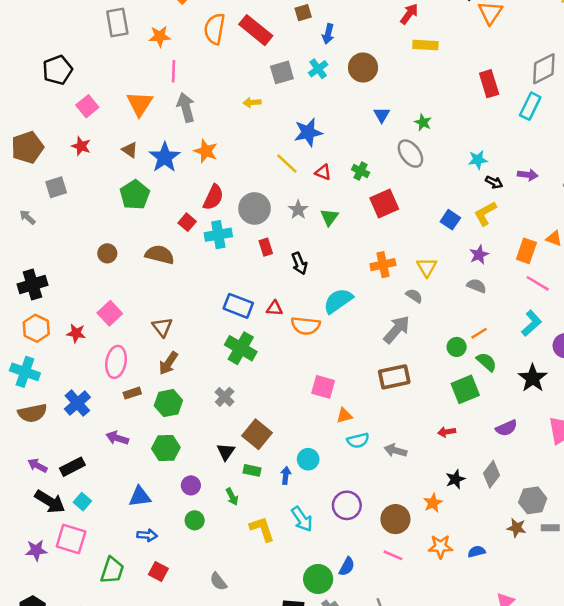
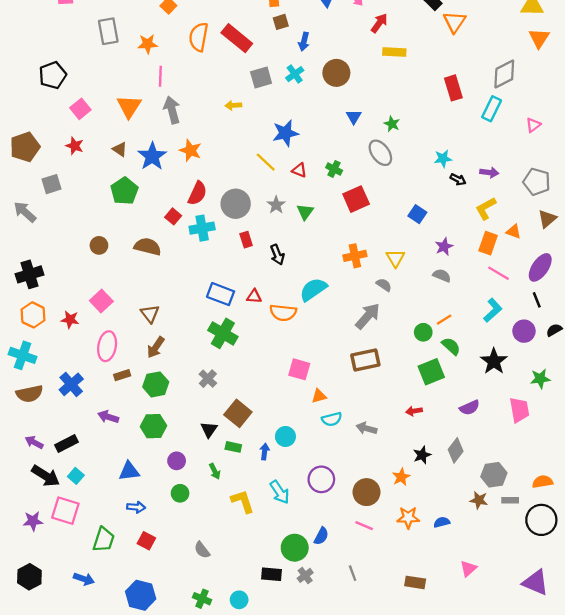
yellow L-shape: (485, 213) -> (486, 208), moved
gray arrow: (27, 217) -> (25, 212), size x1.5

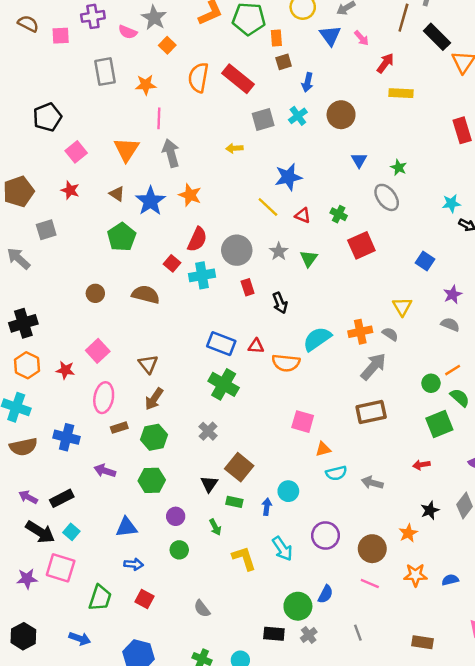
orange cross: (355, 256) -> (360, 332), moved
blue cross: (71, 384) -> (67, 437), turned -35

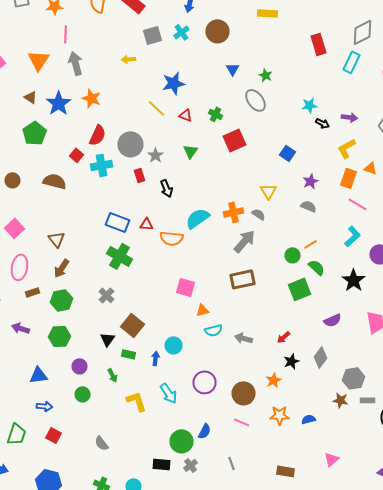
gray star: (279, 251) -> (156, 155), moved
red arrow: (421, 465) -> (284, 337), moved, turned -32

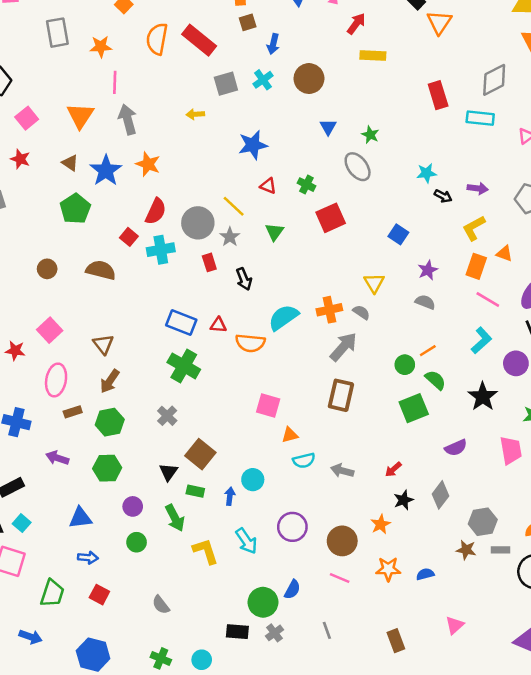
cyan rectangle: (352, 62) -> (480, 118), turned 70
yellow line: (156, 108) -> (234, 206), moved
brown rectangle: (242, 279) -> (341, 395), turned -65
green arrow: (112, 375) -> (175, 518), size x1.5
brown rectangle: (286, 471) -> (396, 641), turned 60

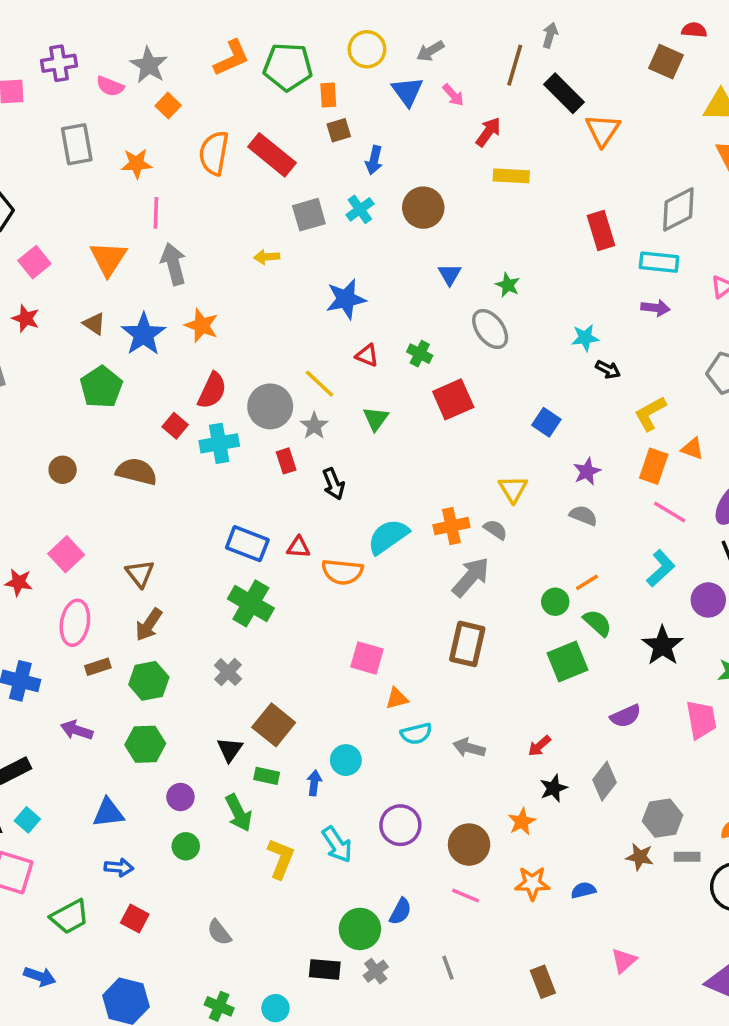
purple arrow: (478, 188) -> (656, 308), moved
yellow L-shape: (206, 551) -> (281, 859), turned 40
green trapezoid: (52, 593) -> (70, 917), turned 44

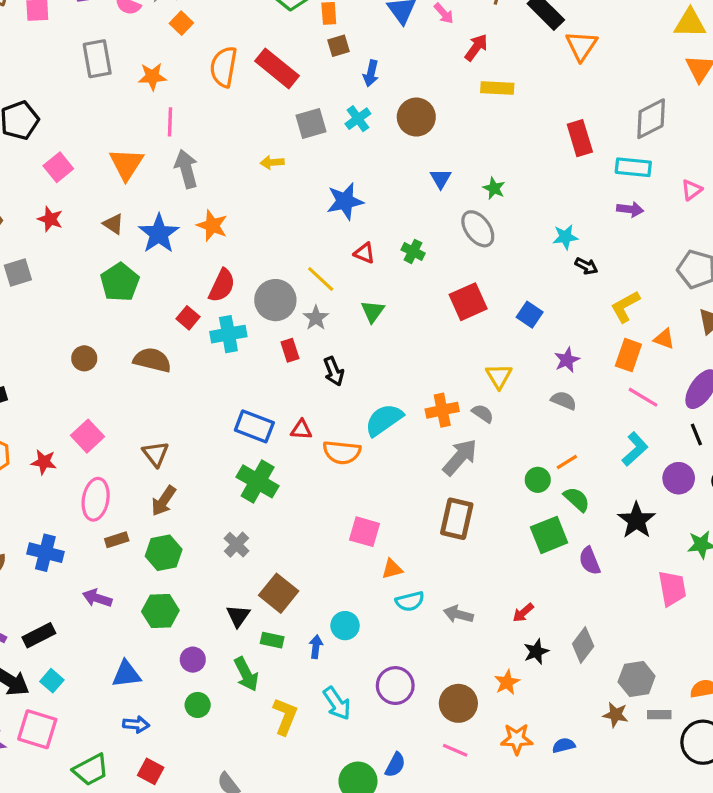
red square: (453, 399) -> (468, 302), moved
purple semicircle: (626, 716) -> (590, 561), moved, turned 92

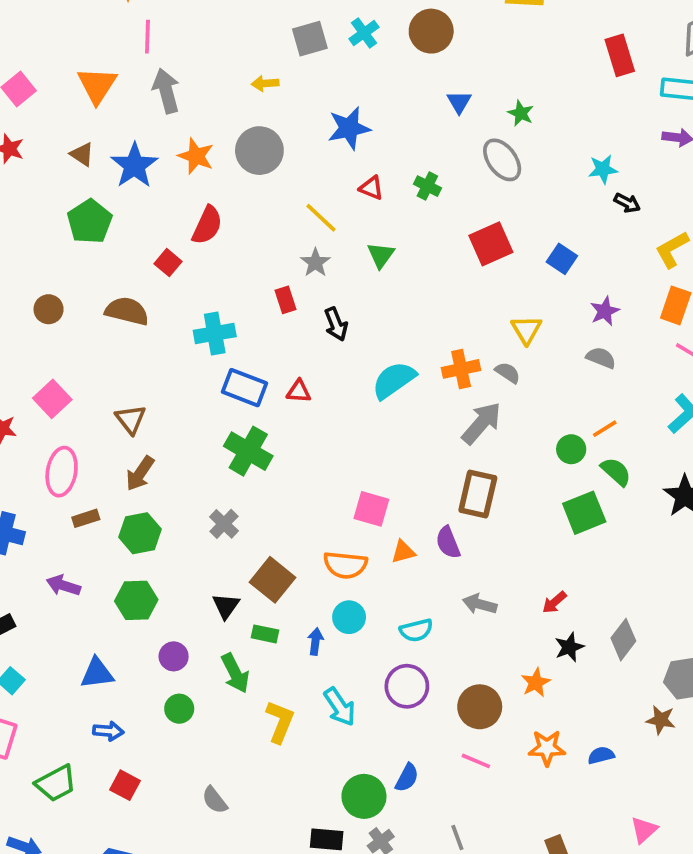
gray circle: (275, 300) -> (259, 151), moved
cyan cross: (228, 334) -> (215, 333), moved
orange semicircle: (342, 452) -> (345, 565), moved
purple semicircle: (590, 561) -> (448, 543), moved
cyan semicircle: (410, 601) -> (416, 630), moved

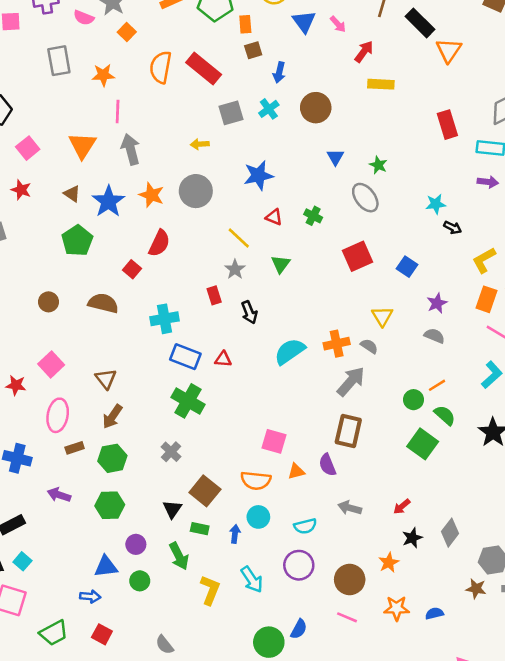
green square: (584, 513) -> (423, 444), turned -32
blue triangle: (97, 673) -> (106, 567), moved

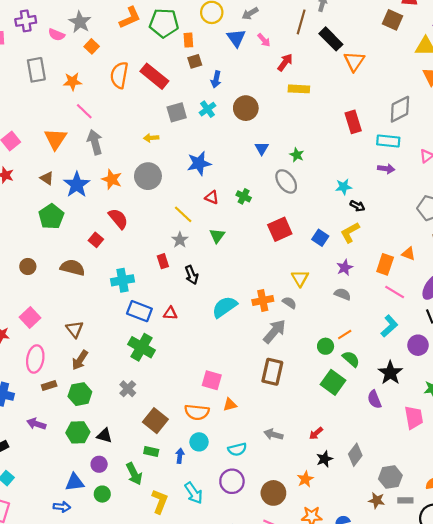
pink line: (118, 112) -> (84, 111), turned -48
red semicircle: (159, 243) -> (118, 219), turned -65
yellow L-shape: (484, 260) -> (350, 232), moved
purple semicircle: (327, 465) -> (374, 399), moved
black triangle: (172, 509) -> (104, 436), moved, turned -49

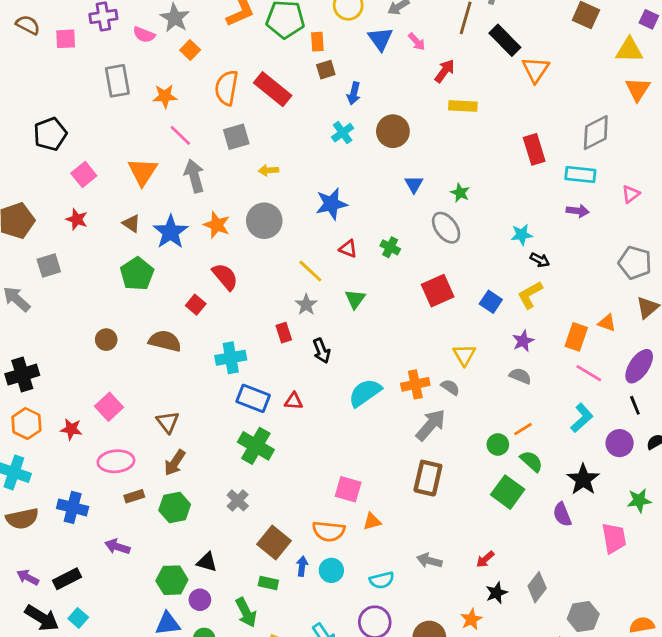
gray square: (177, 112) -> (236, 137), moved
pink ellipse: (35, 359) -> (116, 461), turned 75
green hexagon: (78, 432) -> (172, 580), moved
blue arrow: (180, 456) -> (302, 566), moved

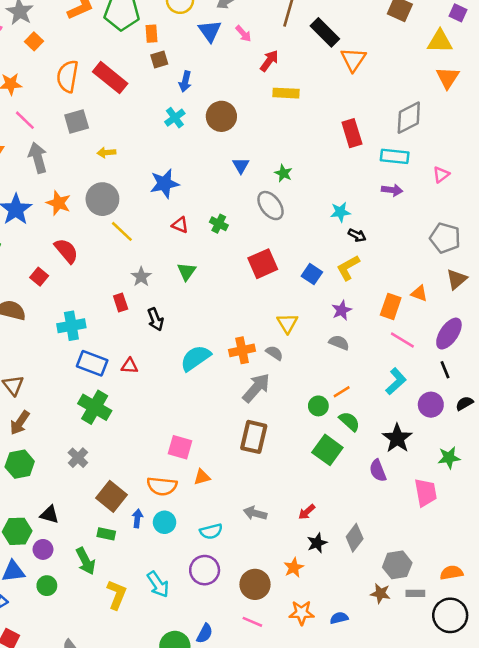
yellow line: (310, 271) -> (122, 231), moved

